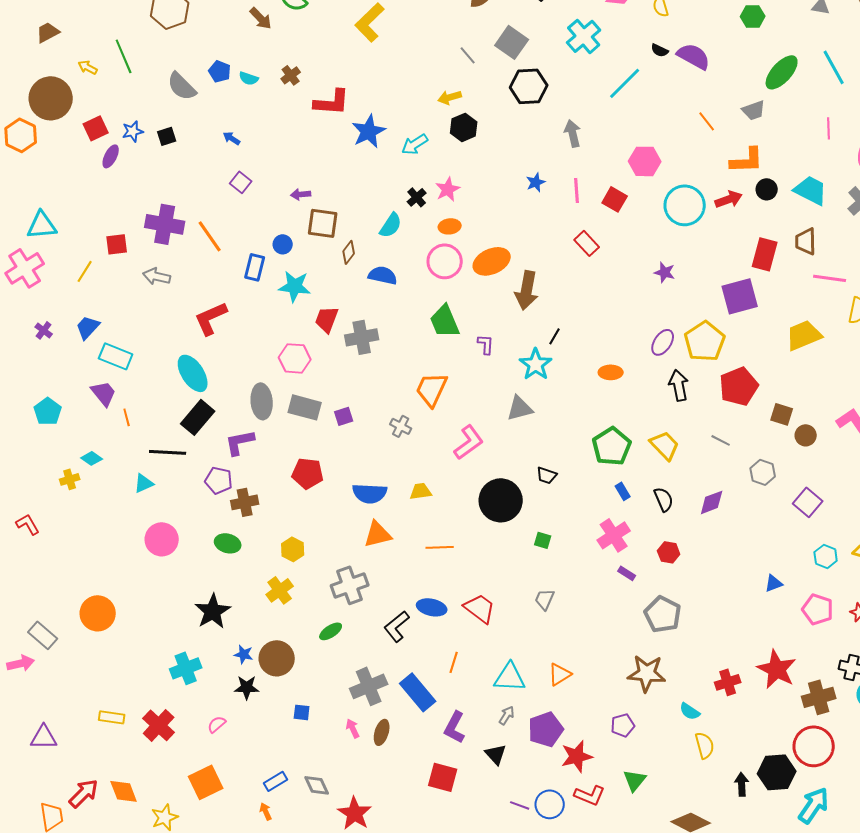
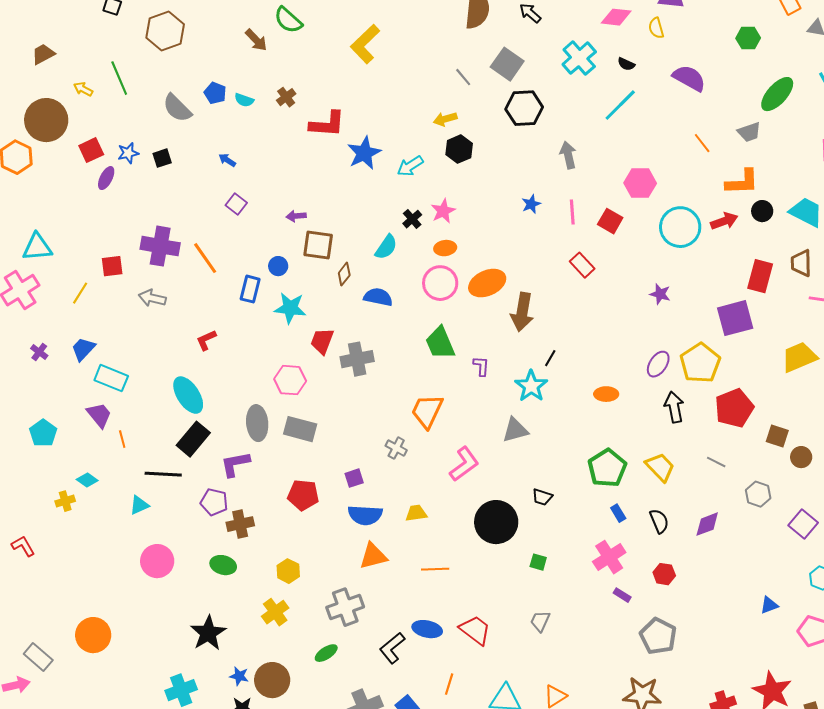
black semicircle: (660, 50) -> (626, 64), moved
red L-shape: (211, 318) -> (206, 340), size x0.6
purple square: (344, 416) -> (354, 478), moved

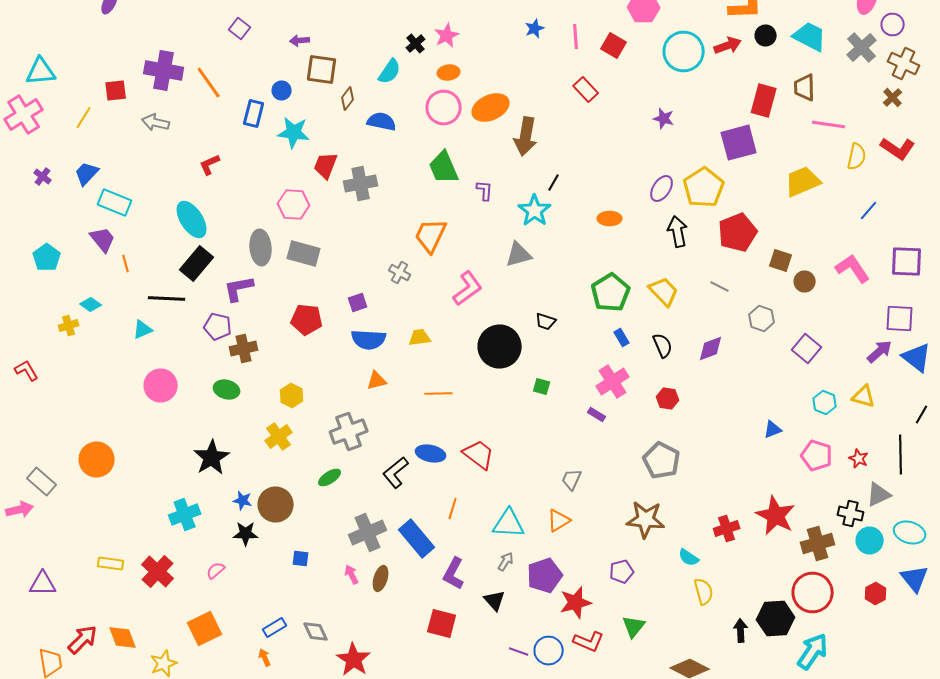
orange triangle: (373, 556) -> (377, 380), size x0.7
purple rectangle: (622, 595) -> (597, 414), moved
gray trapezoid: (540, 621) -> (572, 480), moved

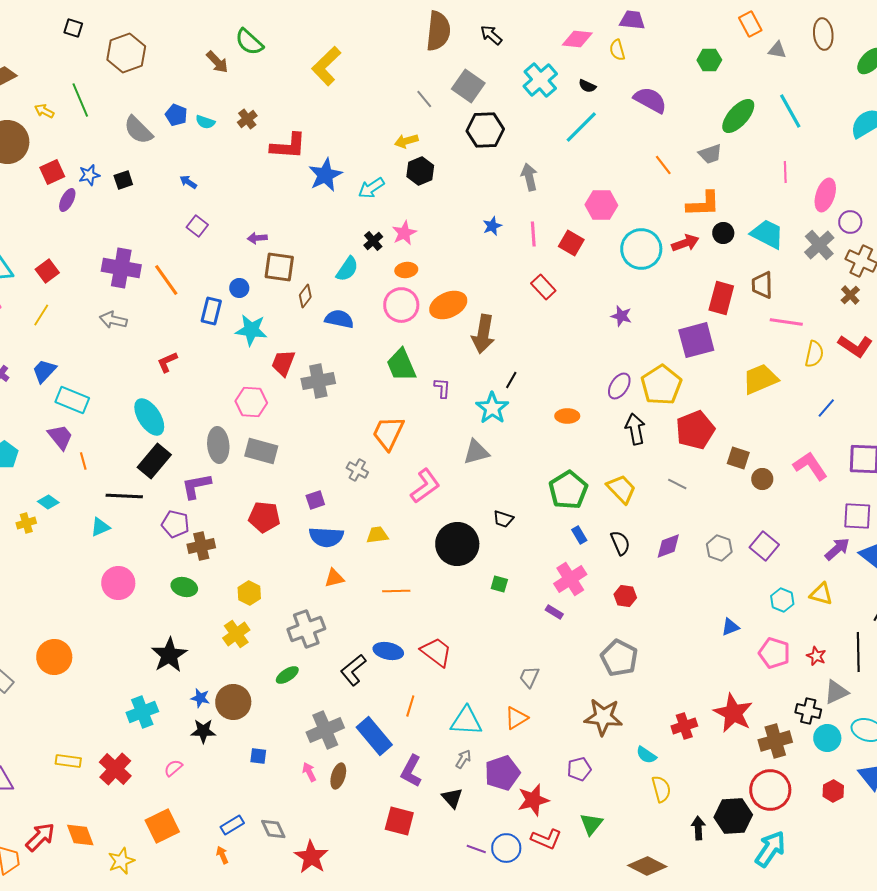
red square: (116, 90) -> (47, 271), moved, turned -30
gray hexagon: (762, 318) -> (719, 548), moved

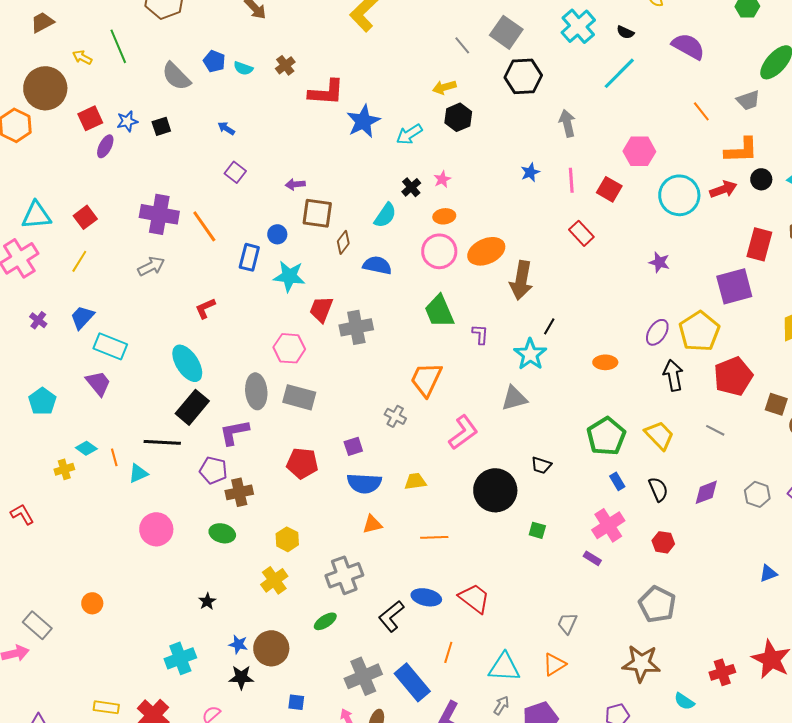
pink star: (404, 233) -> (442, 179), size x0.7
gray arrow: (113, 320) -> (151, 266), turned 140
orange line: (83, 461) -> (114, 457), moved
black star: (169, 655) -> (207, 601), size x0.5
orange circle: (54, 657) -> (92, 603), size x0.6

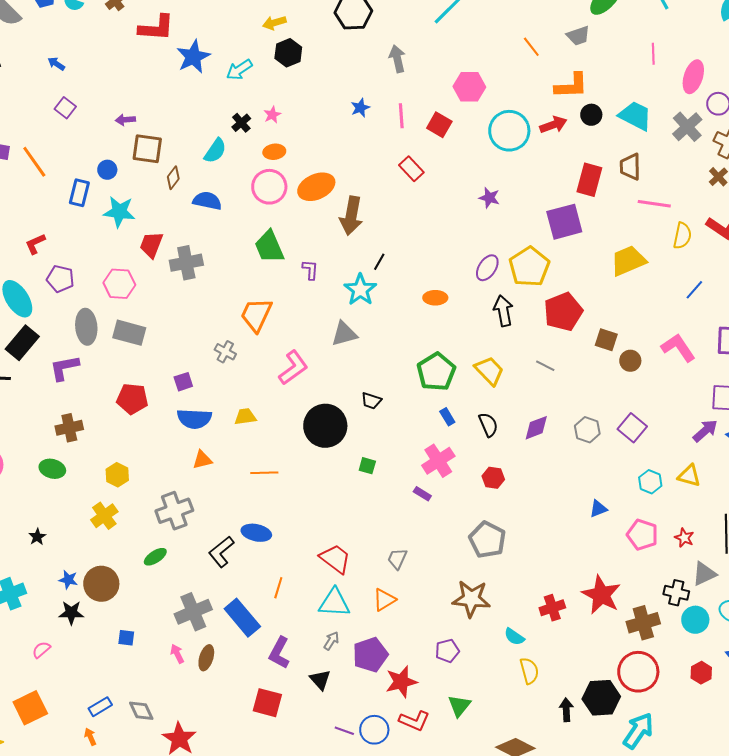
purple pentagon: (213, 470) -> (60, 279), moved
red trapezoid: (474, 598) -> (335, 559), moved

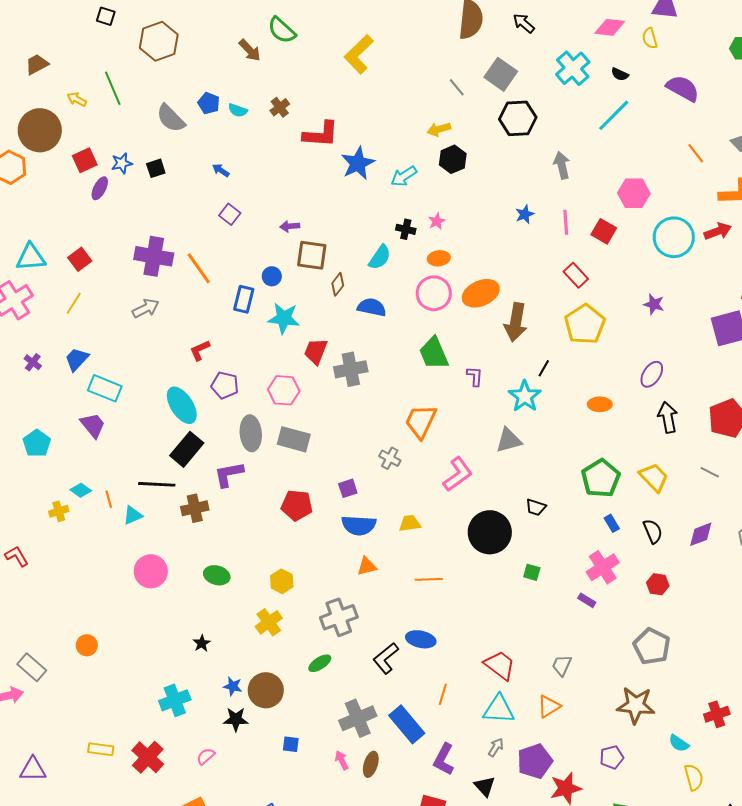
black cross: (241, 123) -> (406, 229), turned -36
yellow pentagon: (529, 267) -> (585, 324), moved
brown cross: (69, 428) -> (195, 508), moved

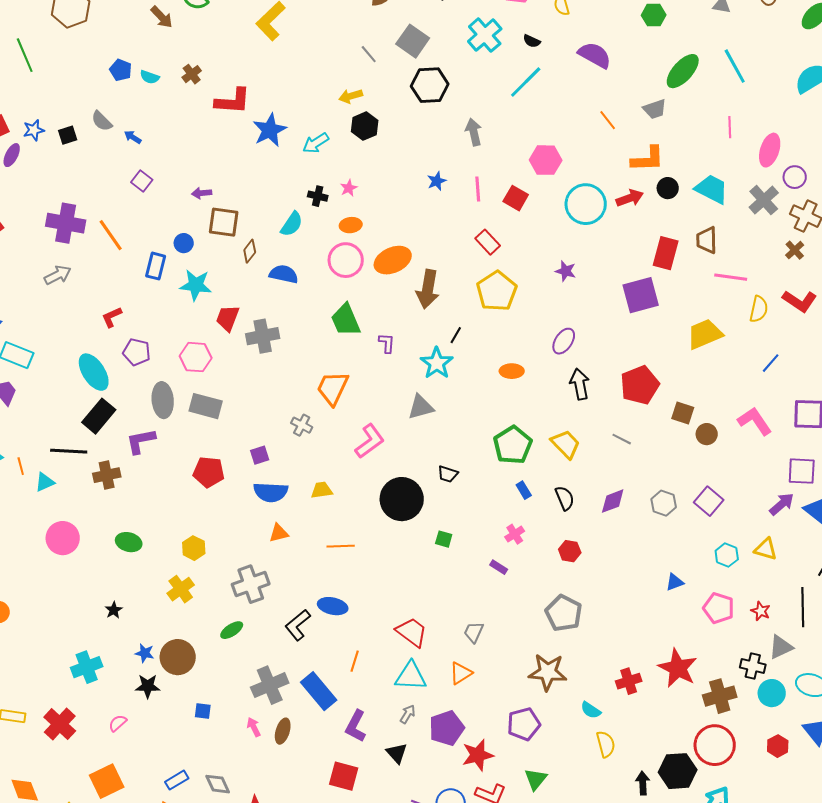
gray semicircle: (171, 118) -> (102, 121), moved, size x0.7
pink cross: (603, 567) -> (515, 534), size x0.6
purple pentagon: (612, 757) -> (524, 724), size x1.4

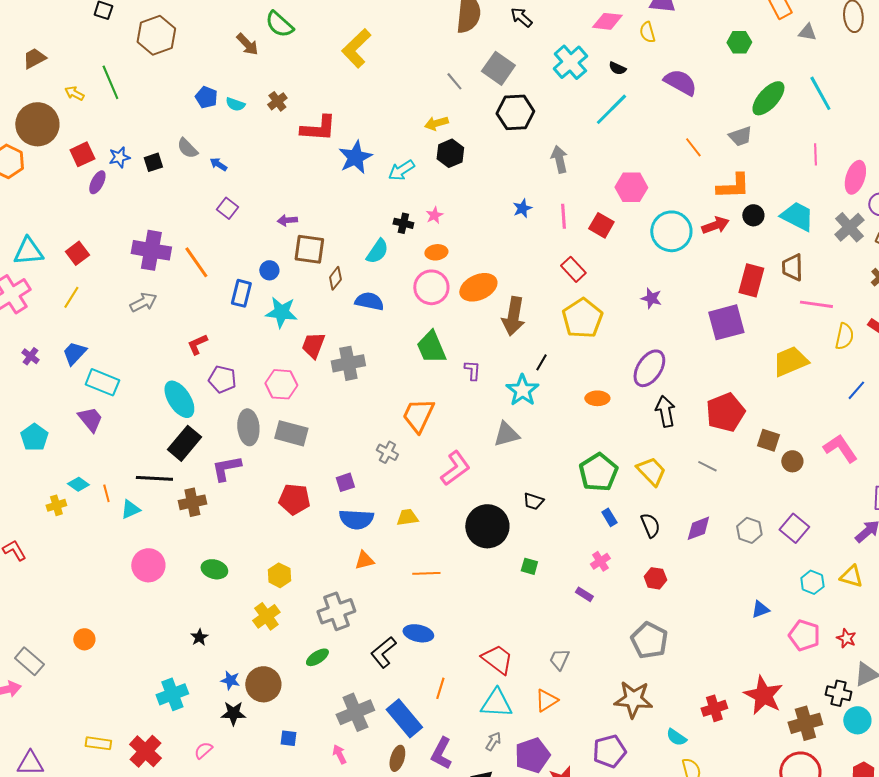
purple ellipse: (564, 341) -> (649, 368), size x1.4
brown ellipse: (283, 731) -> (397, 758), moved

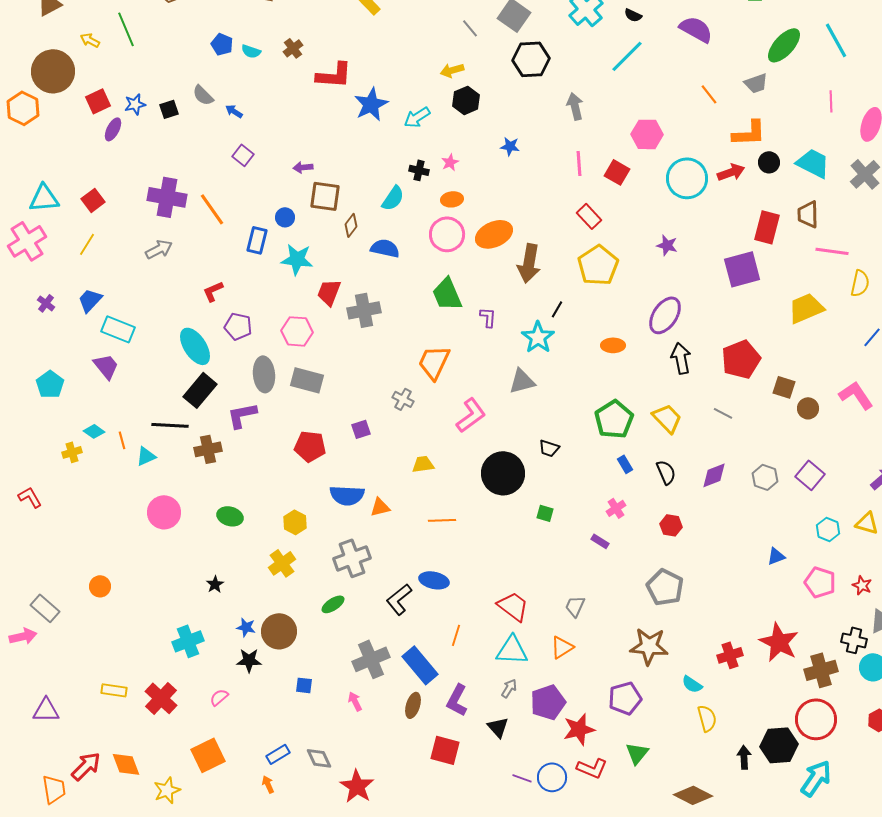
blue star: (522, 208) -> (510, 146), moved, turned 30
blue semicircle: (356, 519) -> (347, 495), moved

